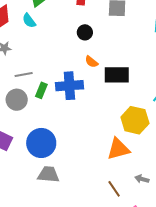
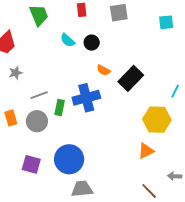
cyan semicircle: (29, 21) -> (68, 40), moved
black rectangle: (117, 75) -> (131, 78), turned -35
orange triangle: (118, 149) -> (146, 151), size x0.7

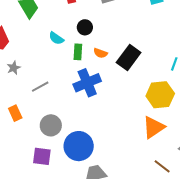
cyan semicircle: (68, 40) -> (56, 38), moved
green rectangle: (60, 108) -> (78, 52), moved
gray circle: (37, 121) -> (51, 125), moved
orange triangle: (146, 151) -> (154, 127), size x1.4

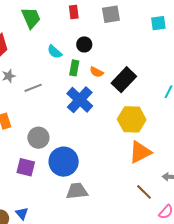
blue cross: (87, 83) -> (80, 100), turned -32
gray line: (40, 87) -> (33, 88), moved
yellow hexagon: (160, 95) -> (132, 119), moved

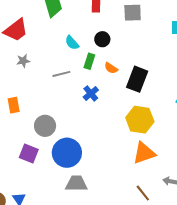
black rectangle: (124, 80) -> (137, 79), turned -30
gray line: (33, 88) -> (61, 74), moved
blue cross: (80, 100) -> (91, 93), size x0.6

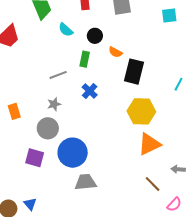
cyan semicircle: (72, 43) -> (66, 30), moved
gray star: (23, 61) -> (54, 104), moved
orange semicircle: (111, 68) -> (115, 52), moved

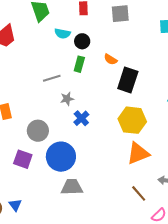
cyan semicircle: (66, 30) -> (62, 34), turned -35
black circle: (95, 36) -> (82, 41), moved
blue cross: (90, 91) -> (81, 118), moved
gray star: (54, 104) -> (67, 99), moved

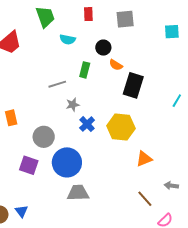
black circle: (82, 41) -> (103, 48), moved
yellow hexagon: (132, 120) -> (121, 127), moved
orange triangle: (138, 153) -> (144, 159), size x0.7

